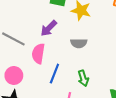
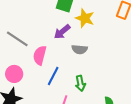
purple arrow: (49, 28) -> (62, 32), moved

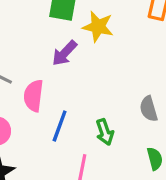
gray semicircle: (80, 49) -> (149, 109), moved, turned 77

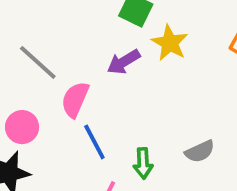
gray semicircle: (149, 109) -> (200, 151), turned -115
blue line: (60, 126) -> (94, 142), turned -64

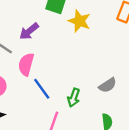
purple arrow: (124, 62) -> (29, 31), moved
green arrow: (143, 163) -> (74, 98), turned 30

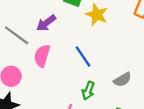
blue line: (42, 89) -> (83, 57), moved

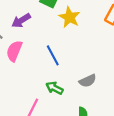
green arrow: (88, 91) -> (55, 88), turned 91

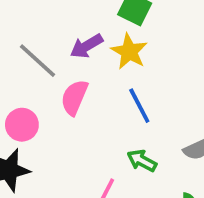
yellow star: (69, 17) -> (129, 51), moved

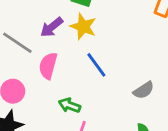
green arrow: (142, 161) -> (69, 105), moved

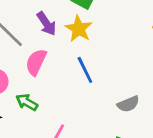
purple arrow: (52, 27) -> (46, 24), turned -95
green arrow: (69, 105) -> (27, 102), moved

